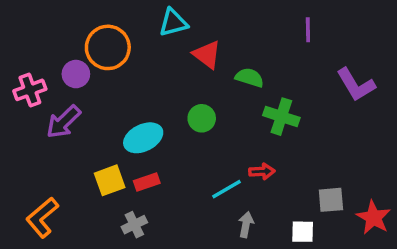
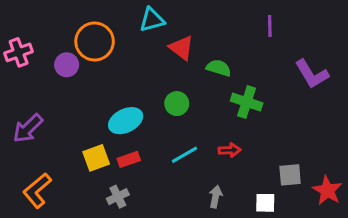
pink cross: (30, 90) -> (19, 52), moved
purple arrow: (64, 122) -> (28, 128), moved
cyan line: (226, 189) -> (185, 155), moved

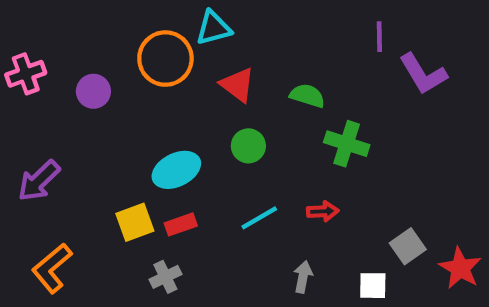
orange circle: (95, 42) -> (165, 59), moved
red triangle: (181, 48) -> (237, 85), moved
purple L-shape: (312, 74) -> (423, 74), moved
gray square: (290, 175) -> (408, 246), turned -30

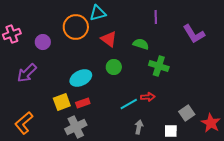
purple line: (379, 37) -> (156, 17), moved
purple arrow: (39, 181) -> (27, 73), moved
cyan line: (259, 218) -> (129, 104), moved
gray cross: (165, 277) -> (76, 127), size x1.5

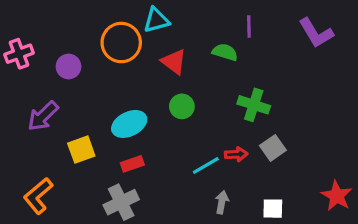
purple L-shape: (194, 34) -> (316, 33), moved
green semicircle: (141, 44) -> (225, 52), moved
yellow square: (62, 102) -> (81, 150), moved
gray square: (187, 113) -> (273, 148), moved

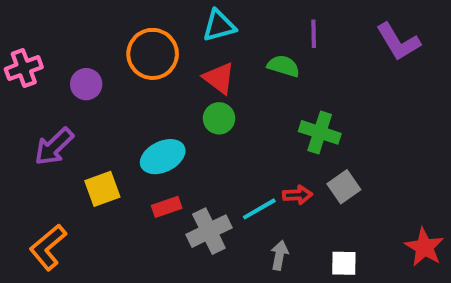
cyan triangle: (156, 20) -> (219, 26), moved
green circle: (182, 106) -> (219, 118), moved
gray cross: (121, 202) -> (209, 231), moved

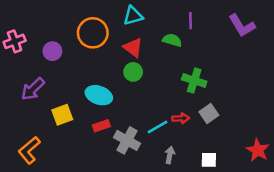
cyan ellipse: (163, 157) -> (99, 95), turned 45
gray cross: (209, 231) -> (127, 140), turned -35

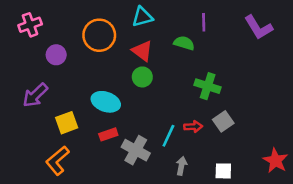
pink cross: (15, 41) -> (30, 25), moved
cyan line: (158, 127) -> (168, 136), turned -35
orange L-shape: (29, 150) -> (57, 161), moved

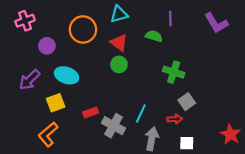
cyan ellipse: (106, 102) -> (67, 75), moved
red arrow: (193, 127) -> (175, 119), moved
gray arrow: (181, 166) -> (152, 139), size x1.5

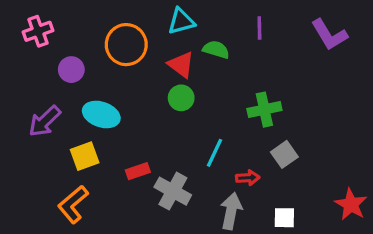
green semicircle: (154, 36) -> (216, 50), moved
green cross: (174, 72) -> (264, 110), turned -30
cyan line: (141, 114) -> (214, 153), moved
red arrow: (175, 119) -> (248, 178), moved

